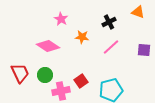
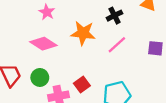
pink star: (61, 19) -> (47, 12), moved
orange star: (82, 37) -> (83, 33), size x1.5

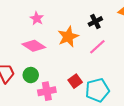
orange star: (83, 33) -> (68, 37), turned -30
red square: (82, 84) -> (75, 81), moved

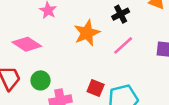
pink diamond: (34, 46) -> (27, 44), moved
red square: (75, 81) -> (96, 88), turned -32

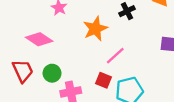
pink line: (123, 45) -> (115, 56), moved

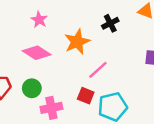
pink diamond: (39, 39) -> (37, 53), moved

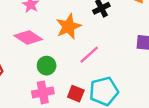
green circle: (32, 88) -> (47, 66), moved
red square: (86, 96) -> (76, 94), moved

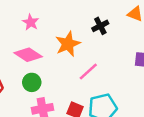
green circle: (47, 66) -> (32, 82), moved

